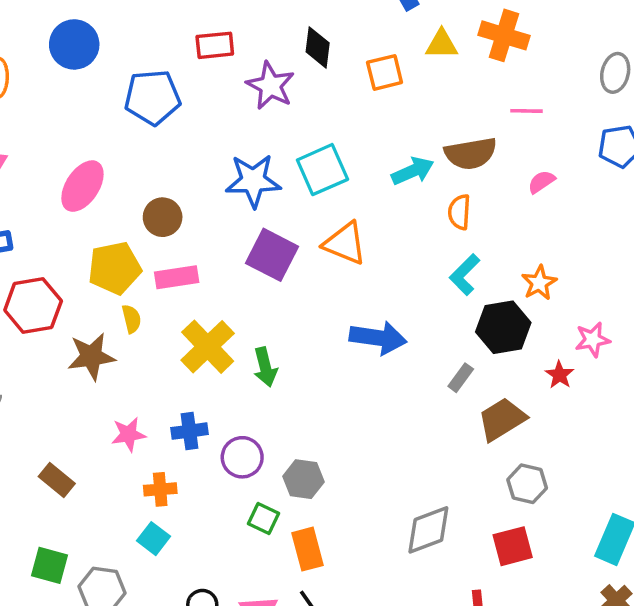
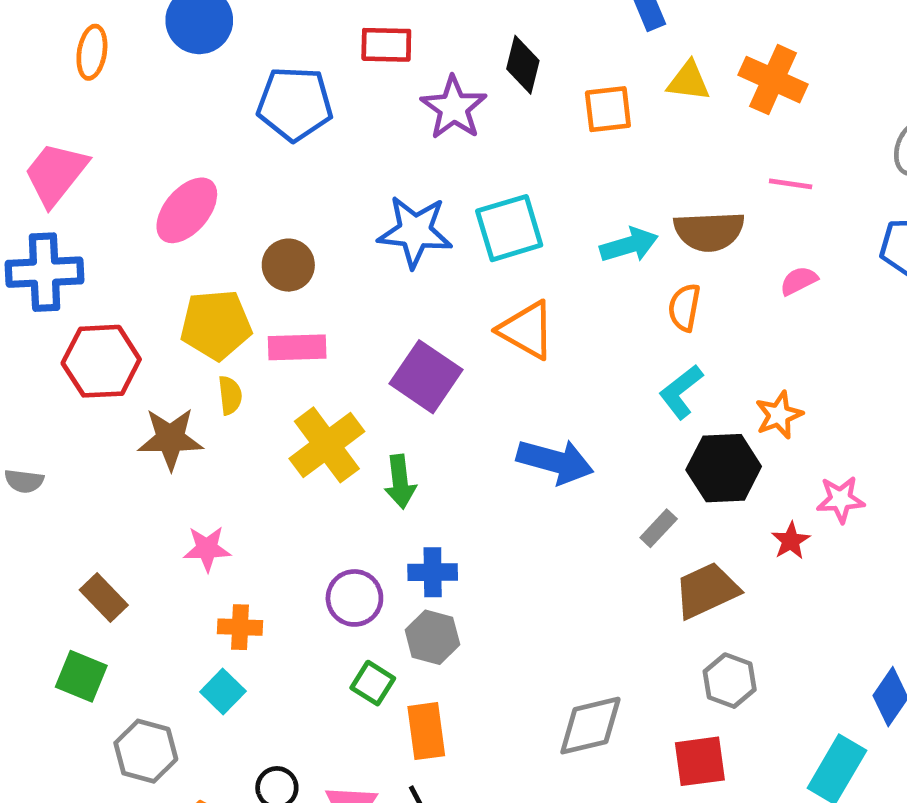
purple square: (272, 255) -> (426, 377), moved
blue cross: (190, 431) -> (433, 572), moved
green square: (49, 565) -> (81, 676), moved

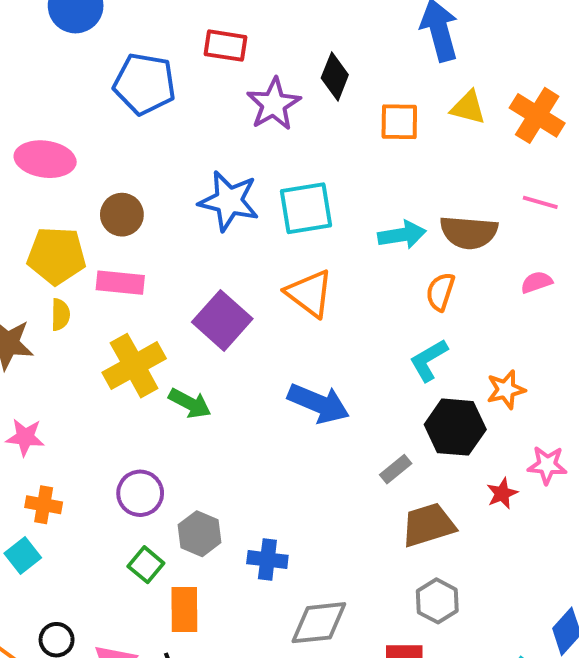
pink ellipse: (187, 210) -> (45, 159), turned 50
green arrow: (400, 482) -> (190, 403), turned -63
blue cross: (433, 572) -> (267, 559), moved

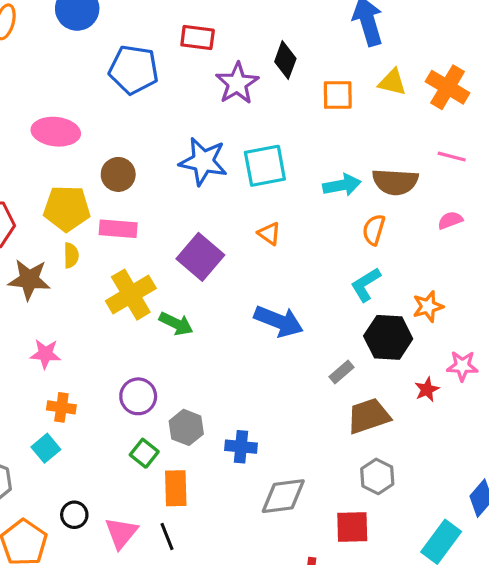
orange triangle: (309, 293) -> (269, 234), size x0.6

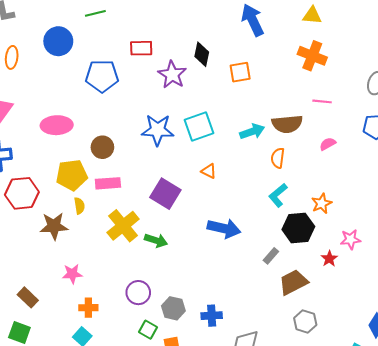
yellow triangle: (392, 82) -> (312, 15), moved

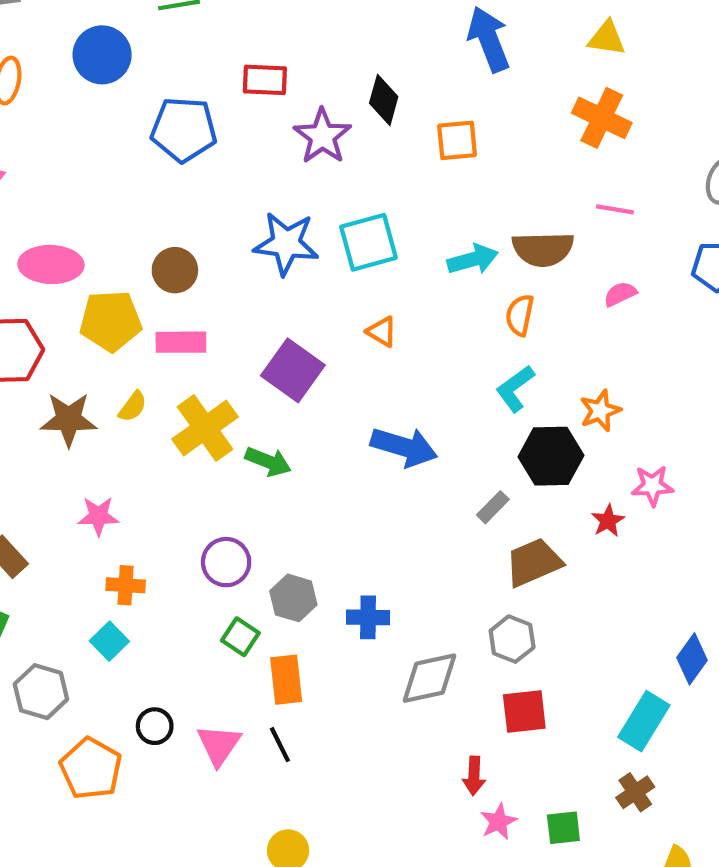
pink ellipse: (57, 125) -> (51, 264), moved
yellow semicircle: (79, 206) -> (133, 407), moved, turned 42
gray hexagon: (305, 321) -> (512, 639), moved

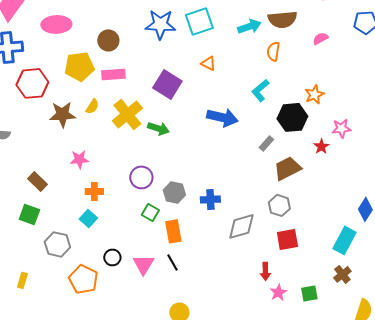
pink ellipse: (51, 264) -> (56, 24), moved
cyan L-shape: (515, 389) -> (260, 90), moved

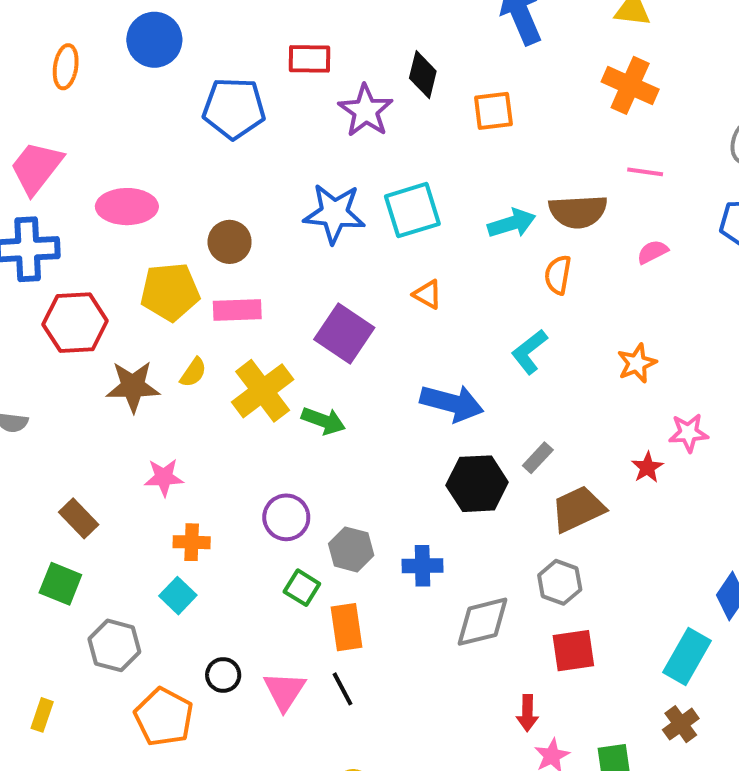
black hexagon: (292, 117) -> (477, 484), moved

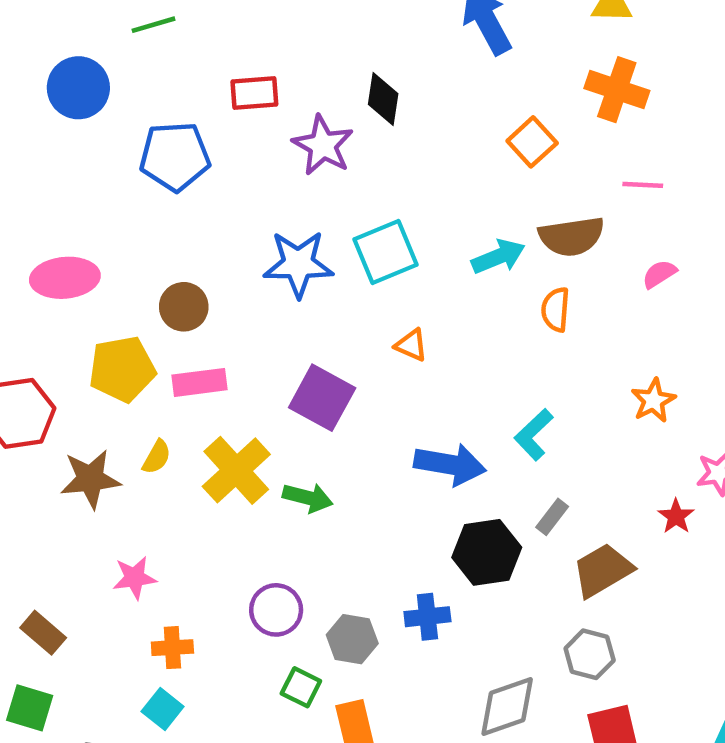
orange square: (493, 111) -> (532, 142), moved, turned -30
cyan L-shape: (529, 352) -> (534, 435), moved
blue cross: (422, 566) -> (427, 617), moved

